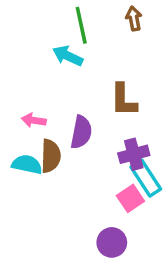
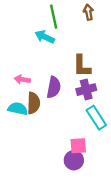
purple cross: (134, 154) -> (86, 90), moved
pink square: (130, 198) -> (78, 146), moved, turned 30

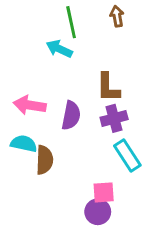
pink arrow: (22, 79) -> (30, 105), size x1.5
brown semicircle: (33, 103) -> (44, 160), moved

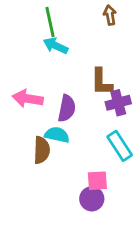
green line: (71, 22) -> (50, 22), moved
purple cross: (114, 118) -> (118, 103), moved
cyan semicircle: (24, 144) -> (57, 135), moved

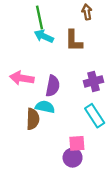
brown L-shape: (102, 82) -> (74, 41), moved

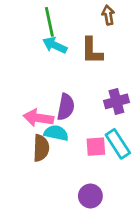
pink arrow: (22, 78) -> (38, 118), moved
pink square: (77, 143) -> (96, 147), moved

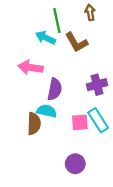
green line: (49, 22) -> (57, 20), moved
brown L-shape: (92, 51) -> (76, 42), turned -30
pink arrow: (38, 118) -> (31, 67), moved

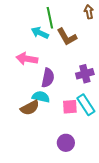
brown arrow: (90, 12) -> (89, 12), moved
brown semicircle: (34, 124) -> (30, 108), turned 60

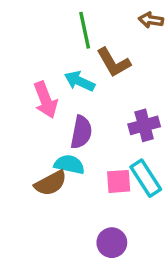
brown arrow: (89, 12) -> (151, 20), turned -72
cyan arrow: (40, 33) -> (80, 81), moved
pink arrow: (27, 59) -> (46, 100), turned -120

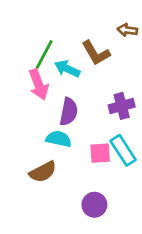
brown arrow: (151, 20) -> (127, 30), moved
green line: (85, 30) -> (44, 54), moved, turned 40
brown semicircle: (51, 183) -> (43, 172), moved

